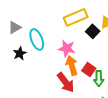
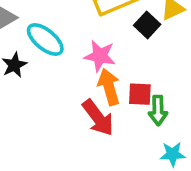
cyan ellipse: (37, 39) -> (45, 40), turned -30
red square: (89, 69) -> (140, 94), turned -32

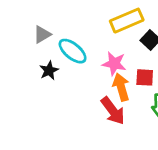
red square: (140, 94) -> (145, 77), moved

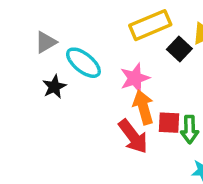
pink star: (114, 64) -> (135, 78), turned -30
red square: (145, 77) -> (169, 123), moved

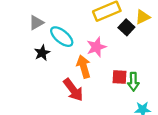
orange arrow: (143, 107) -> (84, 67), moved
red arrow: (133, 136) -> (73, 90), moved

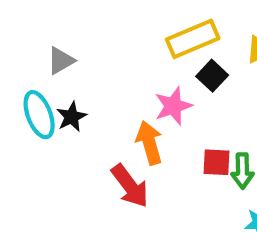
black square: (126, 27) -> (212, 76), moved
cyan ellipse: (62, 37) -> (39, 115), moved, turned 30

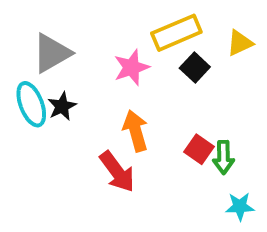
gray triangle: (61, 61) -> (52, 53), size x1.5
pink star: (173, 106) -> (131, 67), moved
red square: (216, 162) -> (199, 149), turned 32

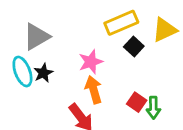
yellow triangle: (240, 43) -> (165, 30), size x1.4
pink star: (131, 67) -> (91, 62), moved

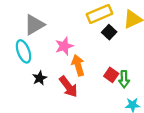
pink star: (91, 62) -> (64, 46), moved
black star: (43, 73) -> (40, 78), moved

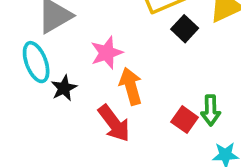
red square: (111, 75) -> (185, 120), moved
black star: (40, 78) -> (64, 88), moved

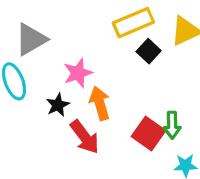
black star: (64, 88) -> (58, 105), moved
red square: (185, 120) -> (149, 134), size x1.4

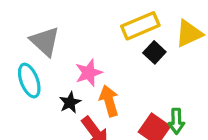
gray triangle: (31, 39) -> (45, 41), turned -48

